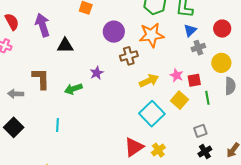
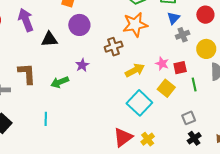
purple circle: (114, 32) -> (79, 25), moved

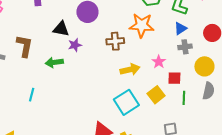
black triangle: (49, 39) -> (61, 29), moved
pink star: (162, 64) -> (159, 62), moved
purple star: (82, 65) -> (75, 45), moved

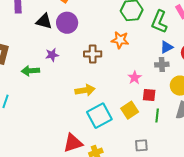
orange star: (142, 25) -> (120, 40), size x0.7
blue triangle: (180, 28) -> (167, 47), moved
black triangle: (61, 29) -> (44, 21), moved
yellow arrow: (130, 70) -> (85, 90), moved

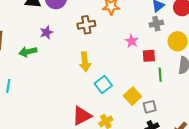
yellow arrow: (85, 90) -> (85, 62), turned 102
yellow square: (130, 110) -> (132, 96), moved
cyan square: (99, 116) -> (103, 84), size x0.7

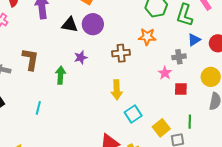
gray cross: (156, 24) -> (179, 57), moved
green arrow: (28, 52) -> (60, 75), turned 102
green line: (160, 75) -> (190, 122), moved

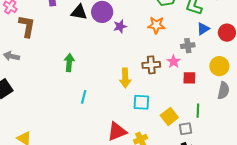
brown cross: (121, 53) -> (151, 65), moved
purple star: (81, 57) -> (120, 26), moved
brown L-shape: (30, 59) -> (27, 26), moved
cyan line: (38, 108) -> (84, 97), moved
cyan square: (133, 114) -> (141, 102), turned 36

